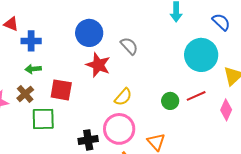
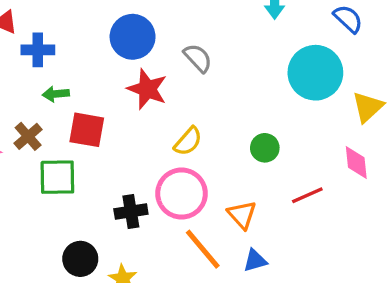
green arrow: (33, 69) -> (56, 94), moved
red line: (196, 96) -> (307, 195), moved
pink diamond: (226, 110) -> (356, 163), turned -30

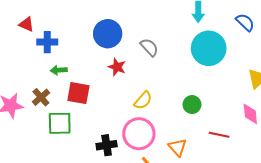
cyan circle: (315, 73) -> (209, 48), moved
red star: (147, 89) -> (117, 67), size x0.7
red line: (307, 195) -> (219, 135), turned 36

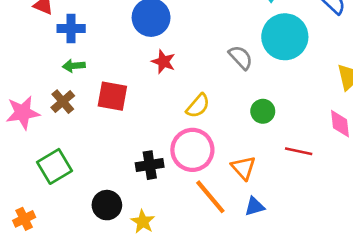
gray semicircle: (149, 47) -> (241, 57), moved
green arrow: (59, 70) -> (74, 66), moved
green square: (60, 123) -> (54, 166), moved, turned -30

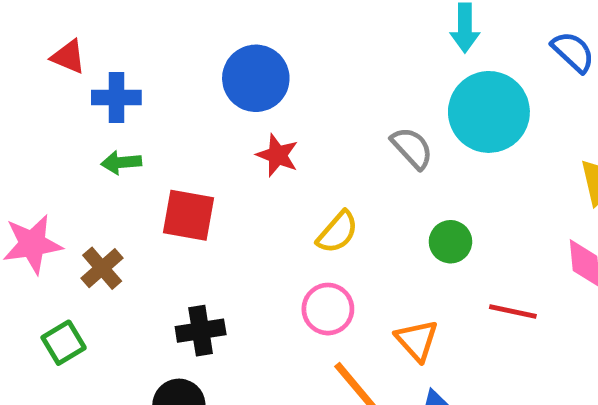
brown cross: (63, 102) -> (102, 268), moved
pink circle: (192, 150) -> (328, 309), size x0.7
black cross: (150, 165) -> (201, 331), moved
green square: (54, 166) -> (64, 343), moved, size x0.7

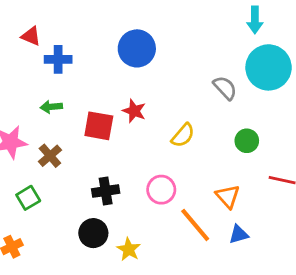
red star: (277, 155) -> (134, 111), moved
green arrow: (121, 162) -> (51, 107), moved
pink circle: (328, 309) -> (161, 190), moved

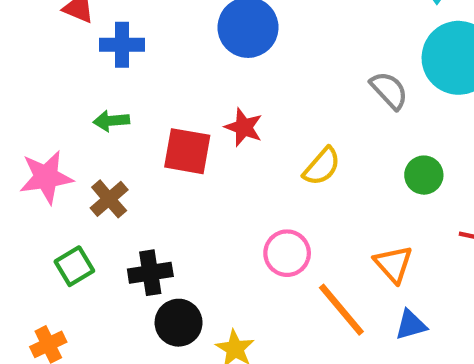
black cross: (106, 191) -> (150, 273), moved

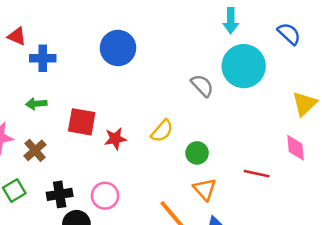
red star: (244, 127) -> (115, 139), moved, turned -30
green circle: (424, 175) -> (197, 153), moved
pink circle: (287, 253) -> (105, 196), moved

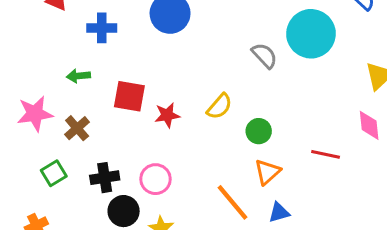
blue cross: (43, 58) -> (102, 28), moved
orange triangle: (205, 189) -> (267, 172), turned 30

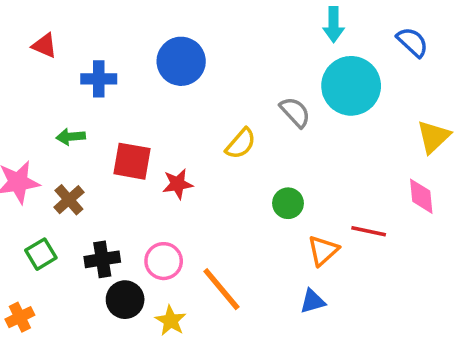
yellow semicircle: (219, 106) -> (241, 144), moved
orange triangle: (267, 172) -> (323, 251), moved
orange line: (233, 202) -> (221, 289), moved

